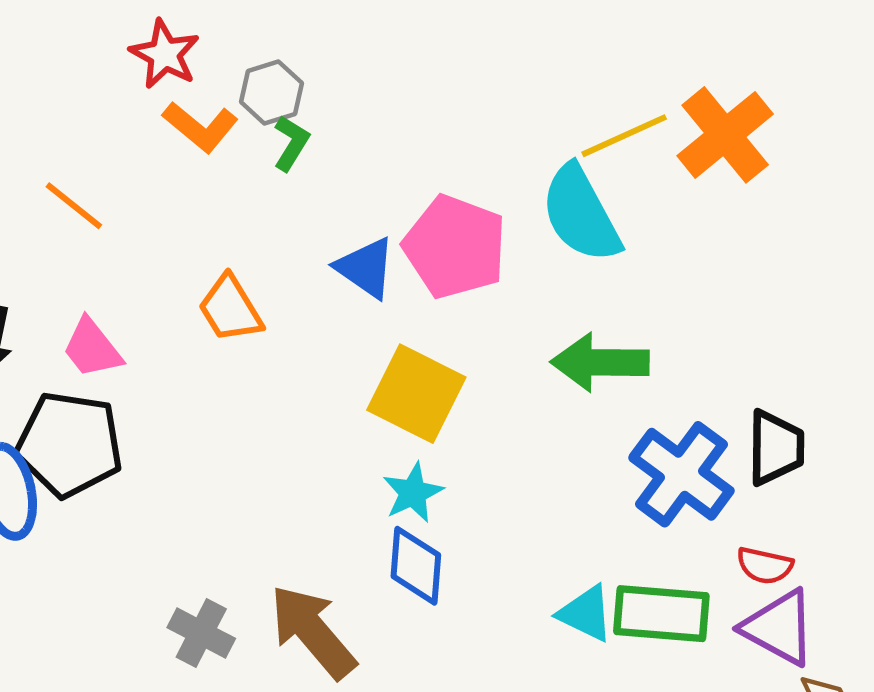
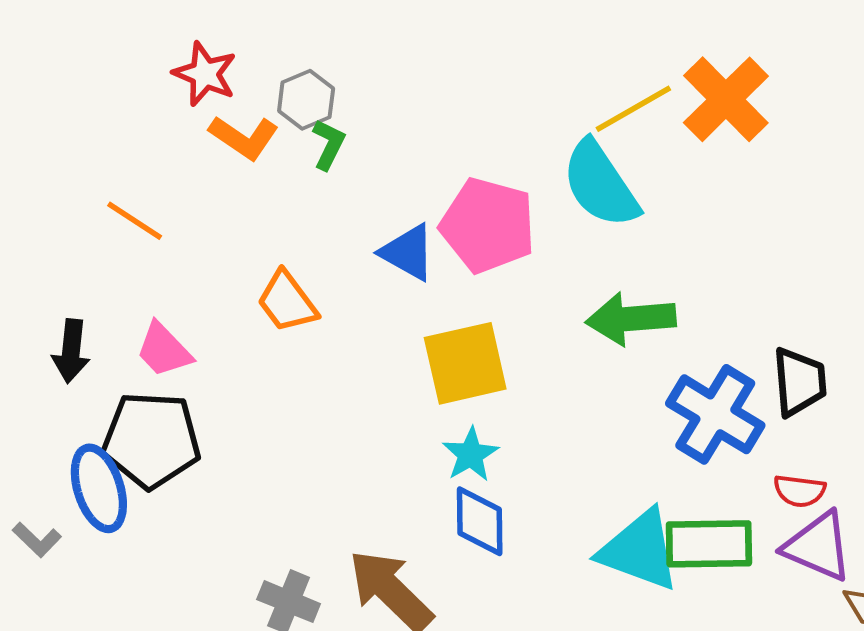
yellow square: (416, 394) -> (465, 363), turned -34
cyan triangle: (586, 613) -> (640, 550), size x1.6

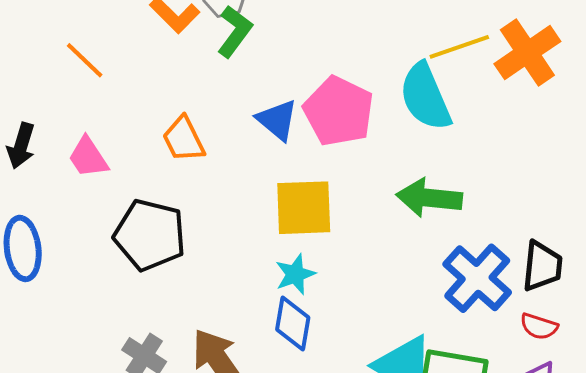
green L-shape: (329, 144) -> (235, 31), size x1.4
black pentagon: (151, 440) -> (150, 235), moved
red semicircle: (800, 491) -> (539, 326), moved

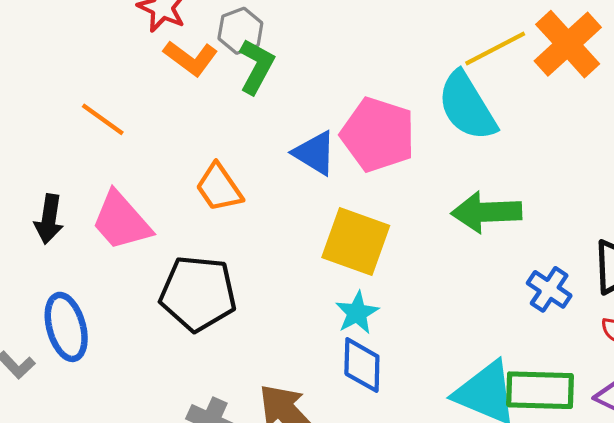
pink trapezoid: (88, 157) -> (121, 221), size x1.4
yellow square: (304, 208) -> (356, 241), turned 30
blue cross: (477, 278) -> (549, 289), size x0.6

